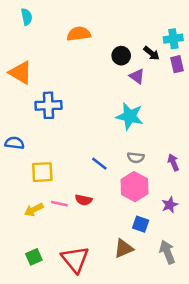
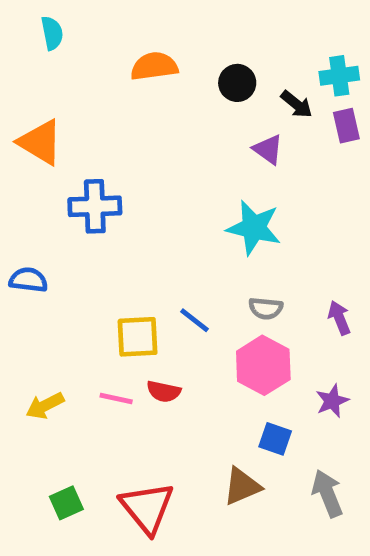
black circle: (121, 56) -> (237, 83), moved
yellow square: (42, 172) -> (138, 337), moved
yellow arrow: (34, 210) -> (45, 406), moved

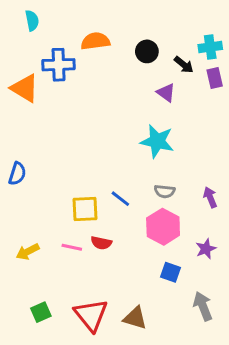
blue cross: (95, 206) -> (59, 65), moved
blue semicircle: (28, 280) -> (17, 174), turned 100
brown triangle: (242, 486) -> (135, 318), moved, turned 40

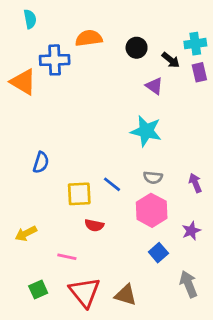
blue semicircle: (17, 174) -> (41, 162), moved
pink line: (72, 247) -> (67, 257), moved
blue square: (170, 272) -> (158, 253), turned 30

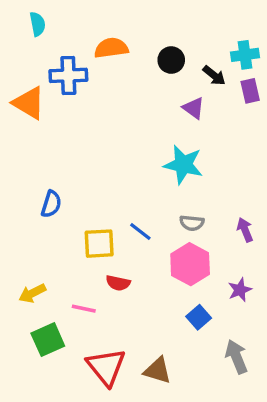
pink line: (67, 257) -> (84, 309), moved
green square: (38, 289) -> (48, 340), moved, size x1.4

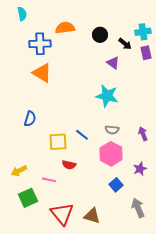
orange triangle: (29, 103) -> (42, 73), moved

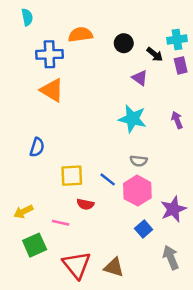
purple arrow: (143, 134) -> (177, 120), moved
blue line: (82, 135) -> (108, 179), moved
purple star: (140, 169) -> (173, 209), size x1.5

